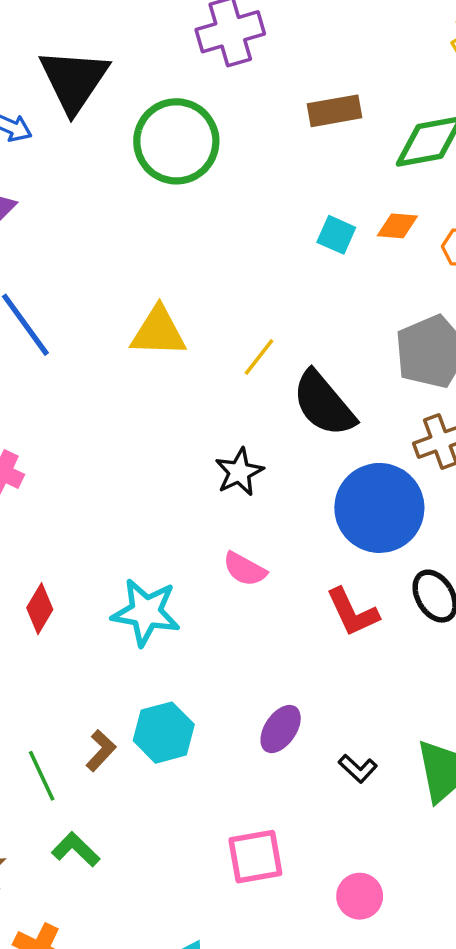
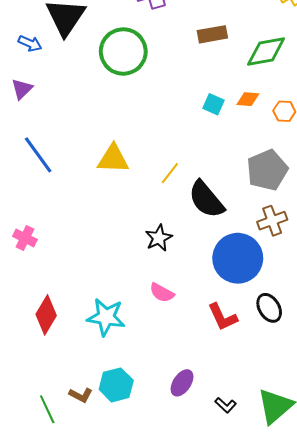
red diamond: (40, 609) -> (46, 315), size x1.4
brown L-shape: (101, 751) -> (81, 395), turned 75

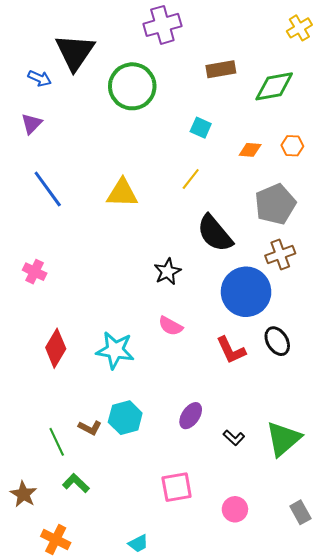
orange diamond: (248, 99) -> (250, 150), moved
cyan square: (213, 104) -> (201, 128), moved
yellow line: (170, 173) -> (191, 179), moved

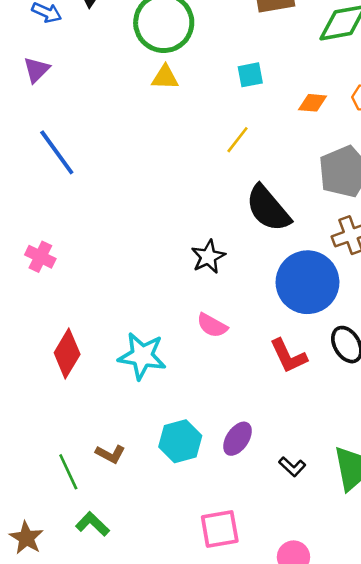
cyan square: (201, 128) -> (250, 75), turned -35
yellow triangle: (122, 193) -> (165, 77), moved, size x0.7
cyan hexagon: (125, 418) -> (180, 441), moved

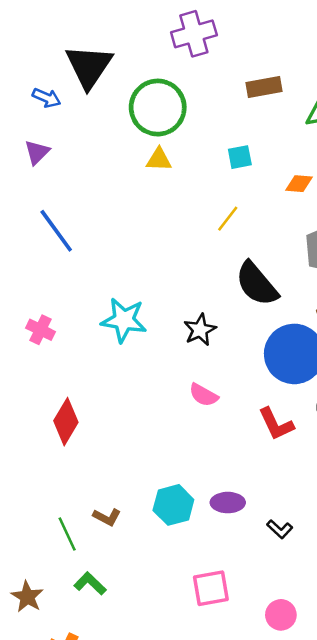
cyan star: (142, 356) -> (124, 320), moved
purple ellipse: (238, 439) -> (228, 503), turned 56

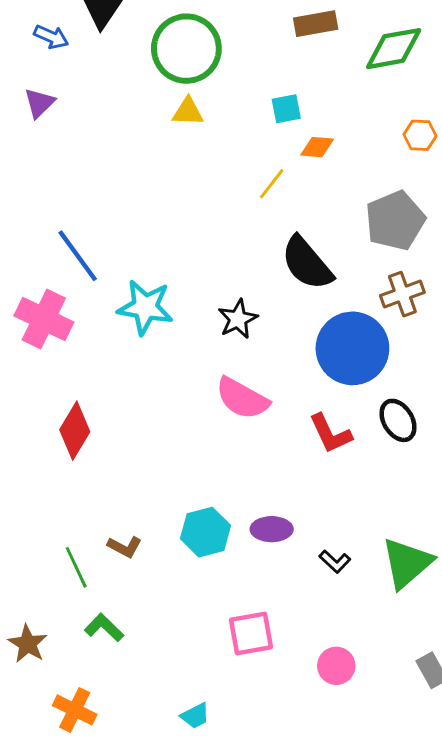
orange diamond: (299, 184) -> (317, 147), moved
blue line: (56, 231) -> (78, 256), moved
pink cross: (41, 330) -> (44, 319), size x1.6
pink semicircle: (204, 395) -> (242, 398), size x1.5

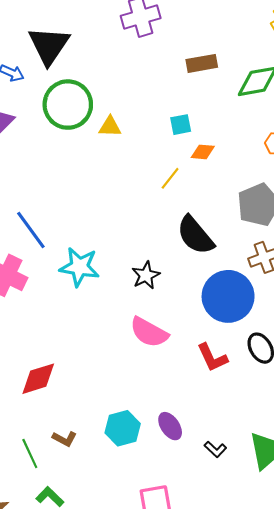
green circle: (186, 49) -> (68, 105), moved
red diamond: (75, 431) -> (38, 379), moved, turned 42
purple ellipse: (272, 529) -> (170, 426), turned 56

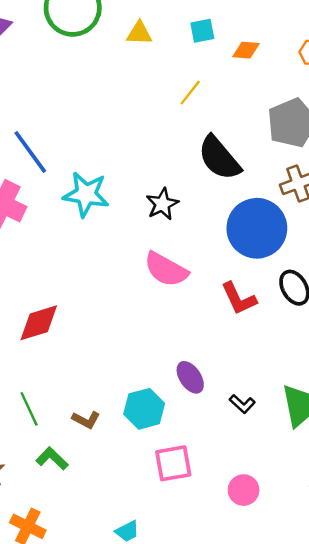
yellow triangle: (110, 127) -> (139, 33), moved
orange diamond: (203, 152) -> (246, 50), moved
cyan hexagon: (123, 428) -> (144, 409), moved
brown L-shape: (65, 439) -> (86, 420), moved

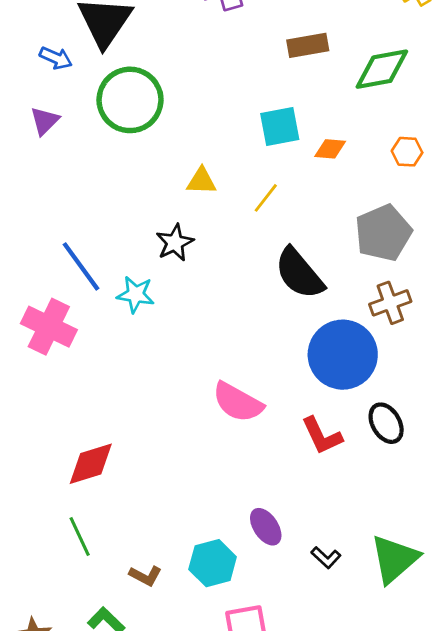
cyan square: (202, 31) -> (280, 127), size x1.4
yellow triangle: (139, 33) -> (201, 181), moved
cyan star: (86, 194) -> (136, 294), moved, size x0.7
black star: (162, 204) -> (175, 243), moved
green line: (29, 409) -> (80, 537), moved

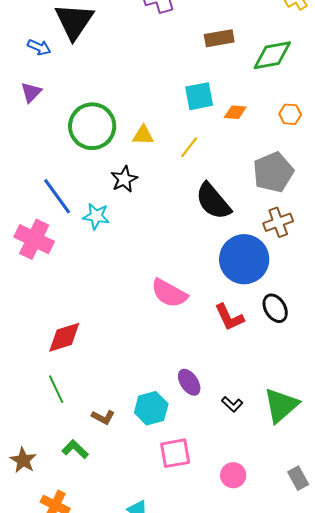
green circle: (130, 100) -> (92, 126), moved

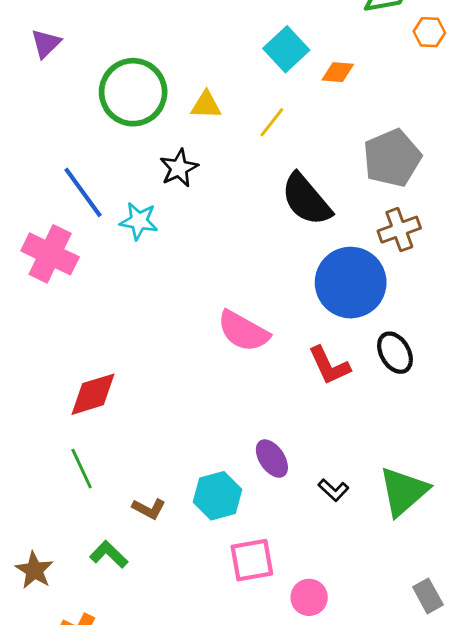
cyan square: (199, 96) -> (286, 49), turned -32
orange hexagon: (290, 114) -> (429, 32), moved
pink circle: (233, 475) -> (309, 597), moved

